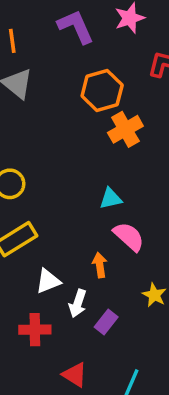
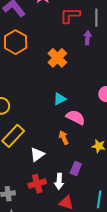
orange hexagon: (102, 90) -> (16, 42), moved
white arrow: (78, 303) -> (59, 181), moved

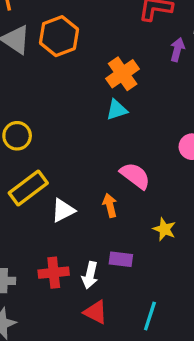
cyan triangle: (60, 99) -> (117, 110), moved
white triangle: (37, 154) -> (63, 210), moved
purple rectangle: (76, 169) -> (121, 259), turned 64

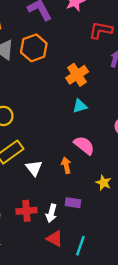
cyan triangle: (117, 110) -> (80, 106), moved
white triangle: (63, 210) -> (34, 168), turned -42
cyan line: (150, 316) -> (80, 246), moved

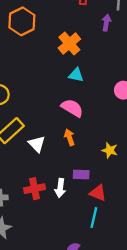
cyan triangle: (80, 106) -> (76, 75), turned 35
pink semicircle: (84, 145) -> (72, 108), moved
red triangle: (55, 239) -> (98, 193), moved

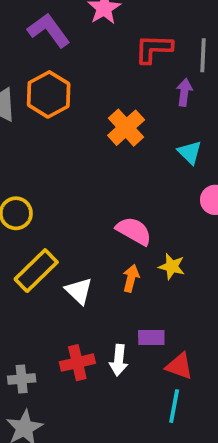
cyan triangle: (76, 75) -> (190, 152), moved, turned 35
orange arrow: (69, 137) -> (131, 278), turned 35
yellow star: (110, 150) -> (172, 267), moved

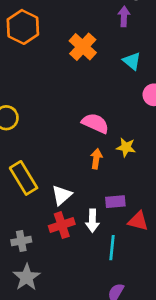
yellow rectangle: (36, 271) -> (24, 178), moved, turned -72
white triangle: (79, 291) -> (62, 195), moved, turned 40
cyan line: (174, 406) -> (112, 248), moved

